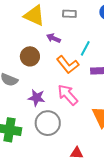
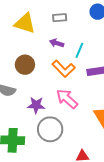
purple arrow: (54, 38) -> (57, 43), moved

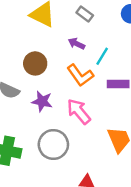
gray rectangle: (60, 18) -> (85, 14), turned 32
purple star: (36, 105) -> (42, 101), moved

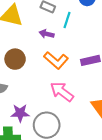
cyan line: (102, 56) -> (67, 20), moved
purple star: (42, 101) -> (20, 113), moved

